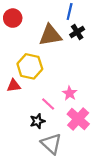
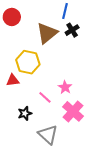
brown triangle: (50, 35) -> (47, 33), turned -30
black star: (37, 121) -> (25, 113), moved

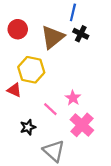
red circle: (12, 17) -> (18, 29), moved
black cross: (72, 30) -> (81, 34), turned -32
red triangle: (13, 80) -> (14, 90), turned 32

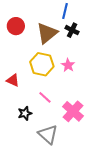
yellow hexagon: (31, 70) -> (42, 64), moved
pink star: (73, 98) -> (68, 65), moved

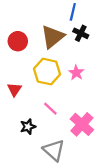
red circle: (16, 26) -> (18, 41), moved
red triangle: (13, 80) -> (14, 90), turned 40

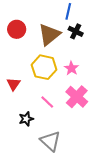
red circle: (18, 41) -> (17, 29), moved
pink cross: (82, 124) -> (77, 97), moved

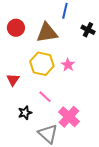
black cross: (76, 31) -> (88, 30), moved
brown triangle: (49, 35) -> (47, 33), turned 30
pink cross: (77, 97) -> (69, 117), moved

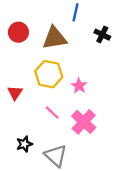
pink star: (68, 65) -> (79, 86), moved
black star: (25, 113) -> (24, 144), moved
pink cross: (69, 117) -> (84, 122), moved

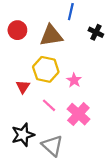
red triangle: (15, 93) -> (23, 87), moved
black star: (24, 144) -> (23, 135), size x1.5

